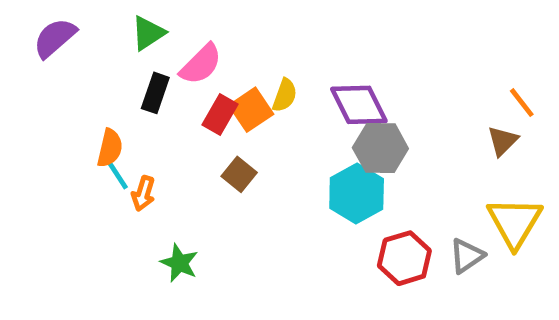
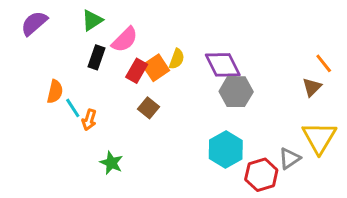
orange semicircle: (110, 148) -> (55, 92), moved
cyan hexagon: (357, 194) -> (226, 149), moved
red hexagon: (404, 258) -> (261, 175), moved

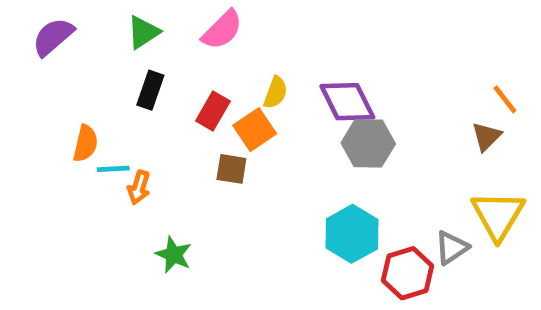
pink semicircle: (125, 40) -> (222, 30), moved
orange square: (156, 68) -> (255, 130), moved
cyan line: (73, 108) -> (113, 169), turned -60
brown square: (148, 108) -> (231, 169), turned -30

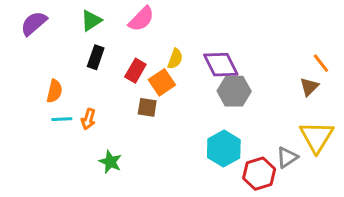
cyan line: (113, 169) -> (62, 119), moved

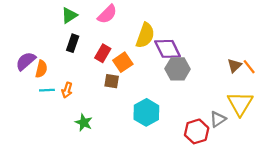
purple semicircle: (34, 23) -> (26, 61), moved
yellow semicircle: (175, 59) -> (145, 35), moved, size x1.6
orange line: (321, 63) -> (249, 67), moved
cyan hexagon: (224, 149) -> (146, 112), moved

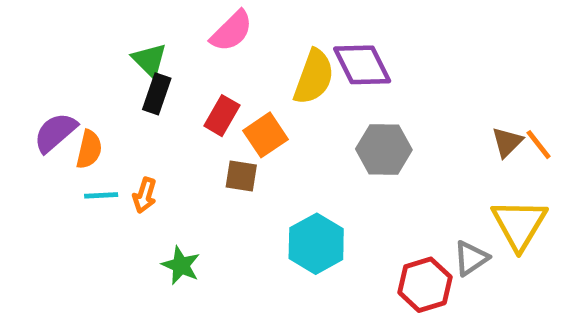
green triangle: (69, 15) -> (149, 60), moved, turned -42
purple diamond: (168, 49) -> (362, 65), moved

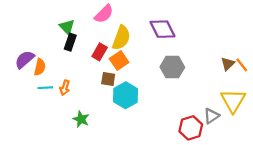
yellow semicircle: (314, 77) -> (121, 38), moved
cyan hexagon: (316, 244) -> (126, 95), moved

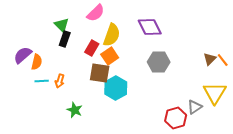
brown square: (108, 79) -> (100, 73), size x1.5

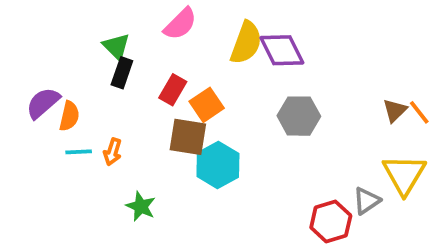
yellow semicircle: (112, 35) -> (246, 43), moved

